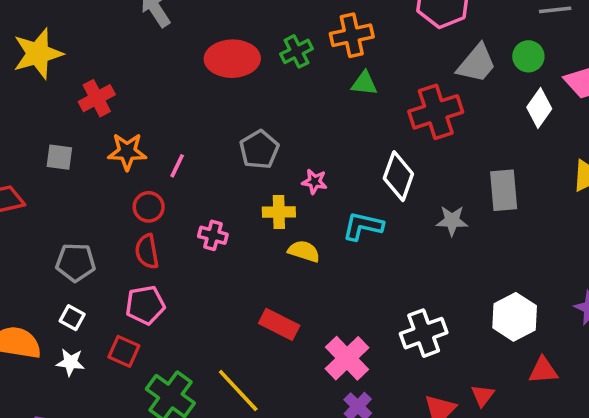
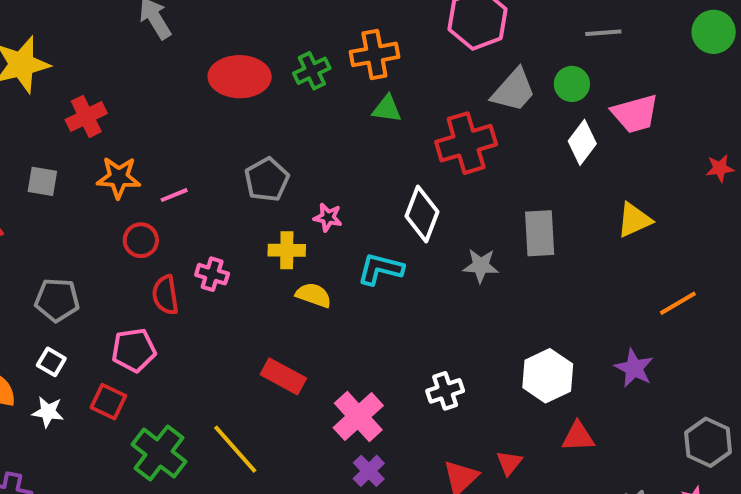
pink line: (177, 166) -> (174, 195), turned 40
red semicircle: (147, 251) -> (165, 295), moved
white cross: (424, 333) -> (445, 391), size x0.7

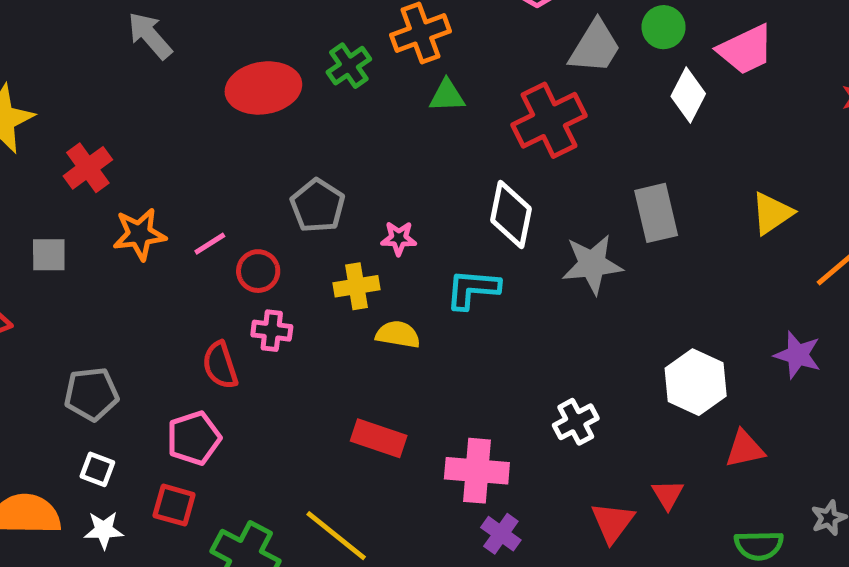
yellow triangle: (634, 220) -> (772, 213), moved
red circle: (141, 240) -> (258, 271), moved
gray star: (481, 266) -> (592, 264), size x1.4
pink cross: (358, 417) -> (477, 471), turned -33

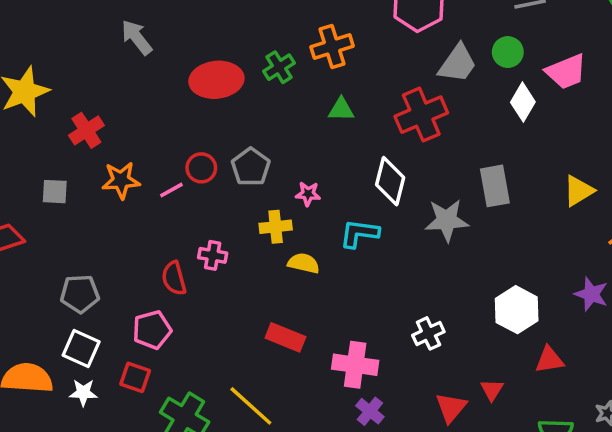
green triangle: (447, 96) -> (341, 109), moved
red circle: (258, 271) -> (201, 168), moved
white square: (97, 469) -> (81, 349), size x1.5

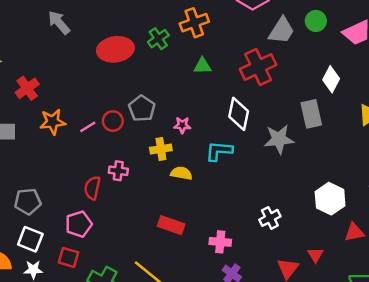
white diamond: (523, 102) -> (331, 79), moved
red circle: (201, 168) -> (113, 121), moved
red semicircle: (174, 278) -> (92, 188), turned 30
pink cross: (355, 365) -> (220, 242), size x0.7

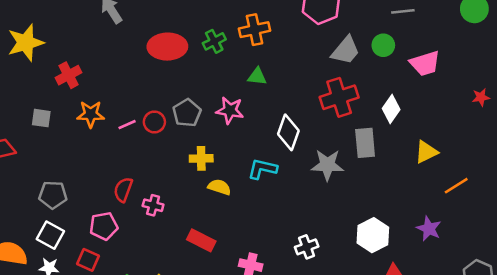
red cross: (258, 67) -> (339, 97), moved
pink star: (182, 125) -> (230, 110), moved, size x1.5
pink cross: (118, 171) -> (153, 205), moved

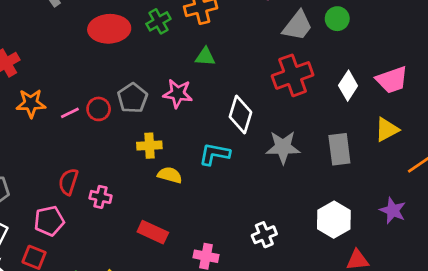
pink trapezoid: (425, 63) -> (392, 80), moved
gray rectangle: (365, 143) -> (339, 149), moved

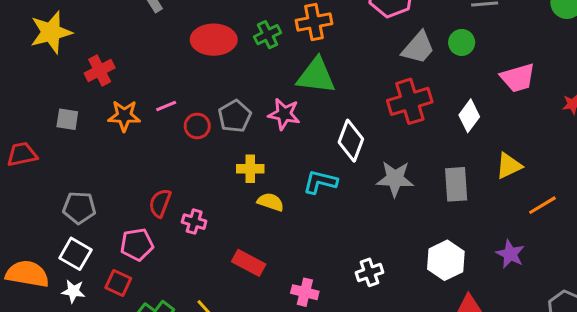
green triangle: (205, 57) -> (316, 76), size x1.8
pink trapezoid: (392, 80) -> (518, 78), moved
pink line: (70, 113) -> (166, 106), moved

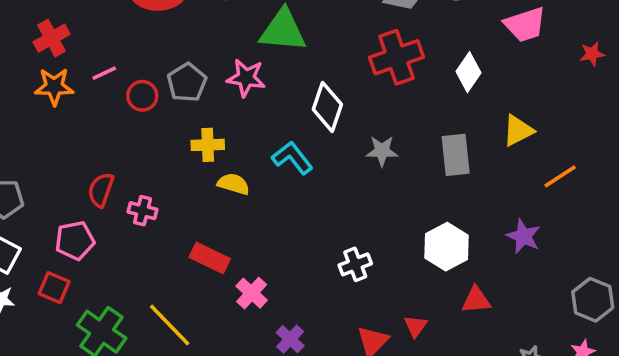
red cross: (100, 71) -> (52, 38), moved
gray star: (395, 179) -> (382, 151), size x0.7
cyan L-shape: (320, 182) -> (292, 158), turned 40
pink cross: (305, 292) -> (252, 293), moved, turned 30

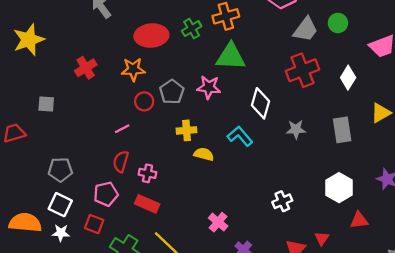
pink line: (104, 73) -> (122, 129), moved
orange star: (54, 87) -> (133, 69), moved
red rectangle: (210, 258) -> (147, 204), moved

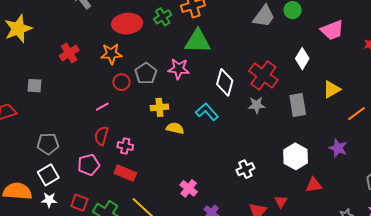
red cross: (302, 70) -> (263, 75), moved, turned -32
white square: (60, 205) -> (48, 175), turned 35
red square: (94, 224) -> (79, 203), moved

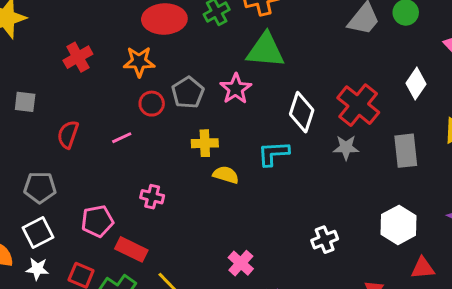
pink star: (179, 69) -> (236, 89), turned 30
cyan L-shape: (207, 112) -> (273, 153), turned -55
red semicircle: (101, 136) -> (68, 134), moved
red rectangle: (125, 173) -> (131, 249), moved

